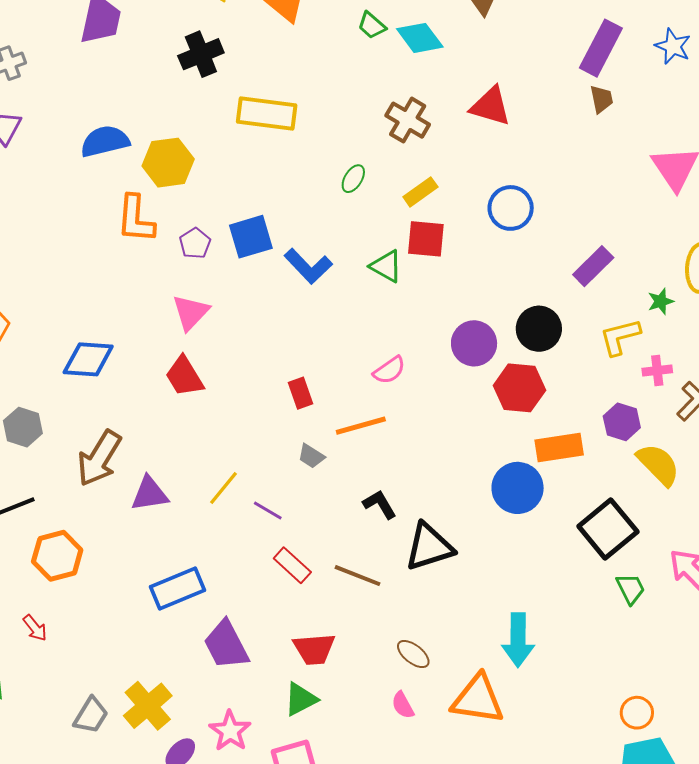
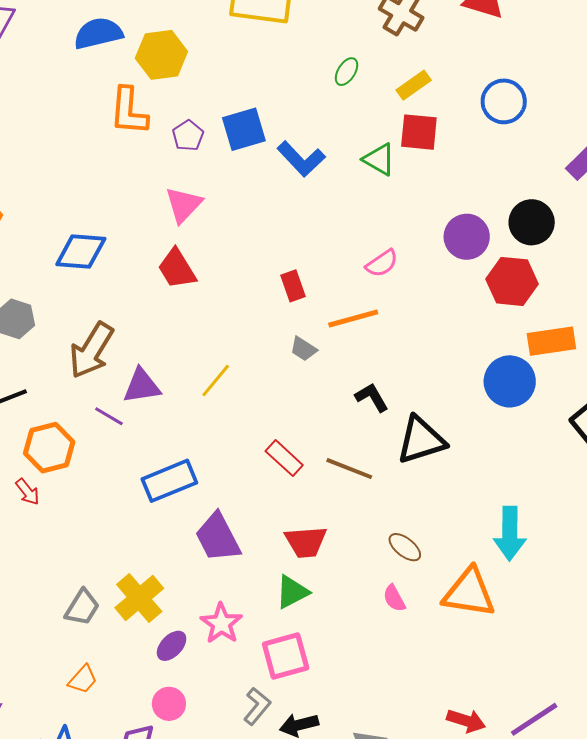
purple line: (268, 511) -> (109, 416), moved
red arrow: (35, 628) -> (27, 492), moved

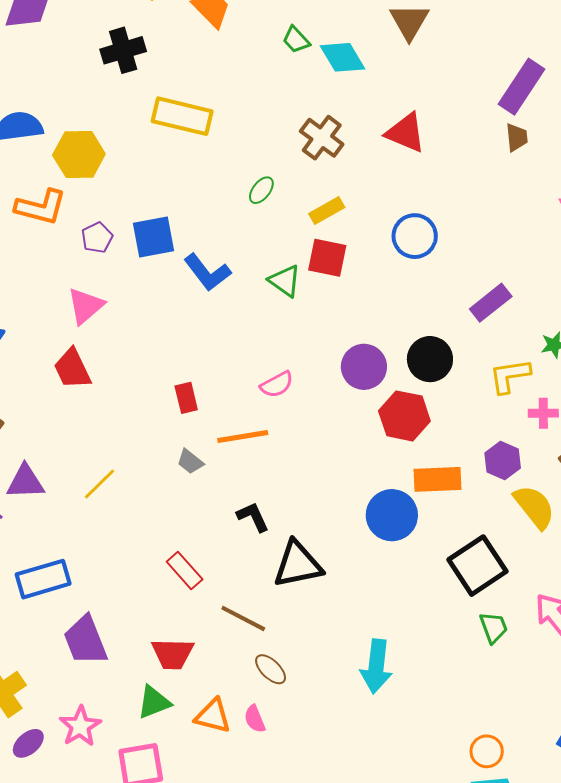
orange L-shape: (129, 111) -> (41, 207), turned -86
red rectangle: (284, 458) -> (185, 571), moved
brown line: (349, 469) -> (243, 618), moved
orange triangle: (469, 593) -> (213, 716), moved, size x0.7

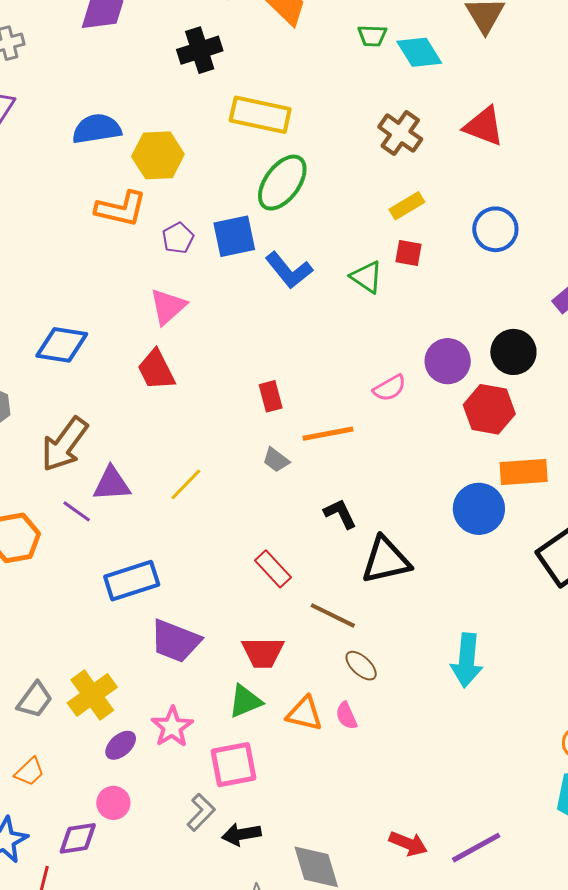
green trapezoid: (296, 40) -> (372, 36), turned -44
green ellipse: (261, 190) -> (282, 183), moved, size x2.0
red square: (327, 258) -> (408, 253), size x0.7
pink semicircle: (277, 385) -> (390, 388), moved
purple trapezoid: (85, 640) -> (175, 641), turned -46

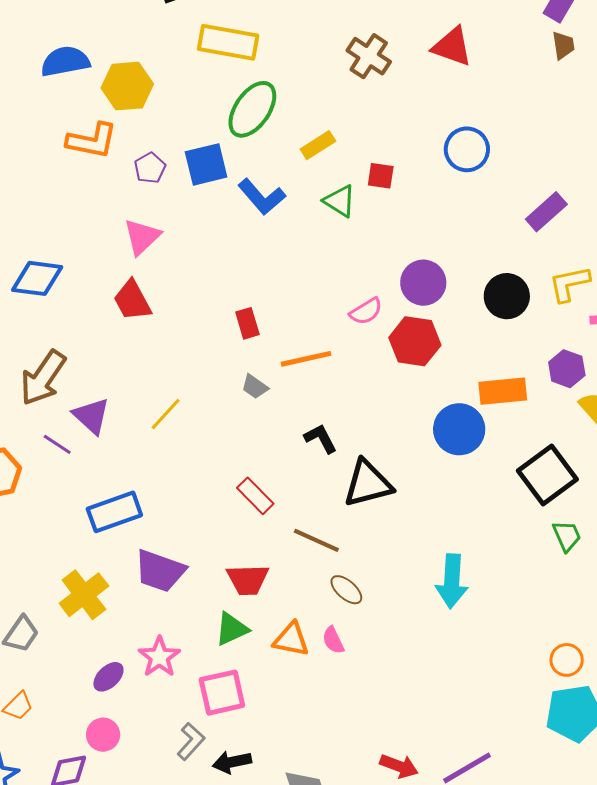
yellow rectangle: (407, 206) -> (318, 145), moved
black circle: (513, 352) -> (507, 296), moved
red hexagon: (489, 409) -> (415, 341), moved
purple triangle: (112, 484) -> (91, 416), turned 48
yellow cross: (92, 695) -> (84, 595), moved

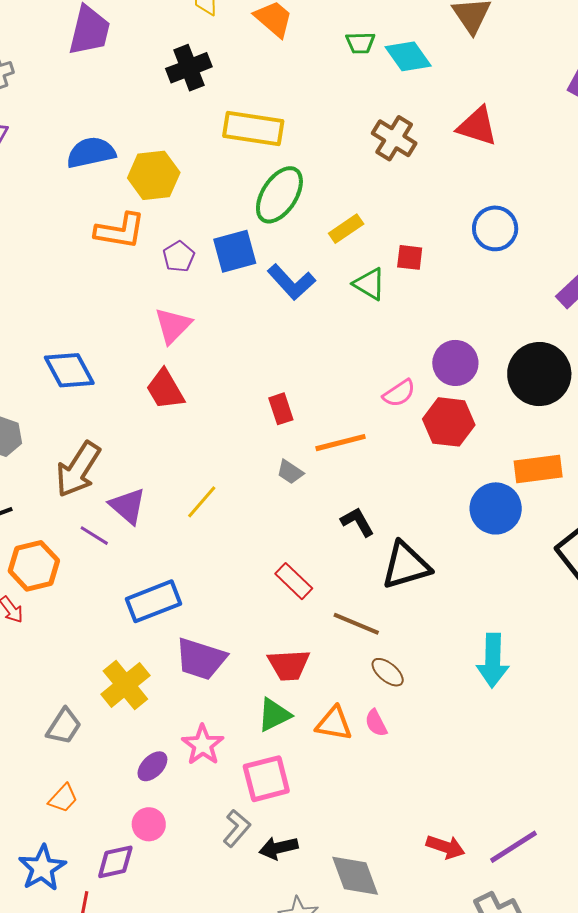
blue diamond: (37, 278) -> (69, 370), turned 56
black circle: (507, 296) -> (539, 374), size x1.4

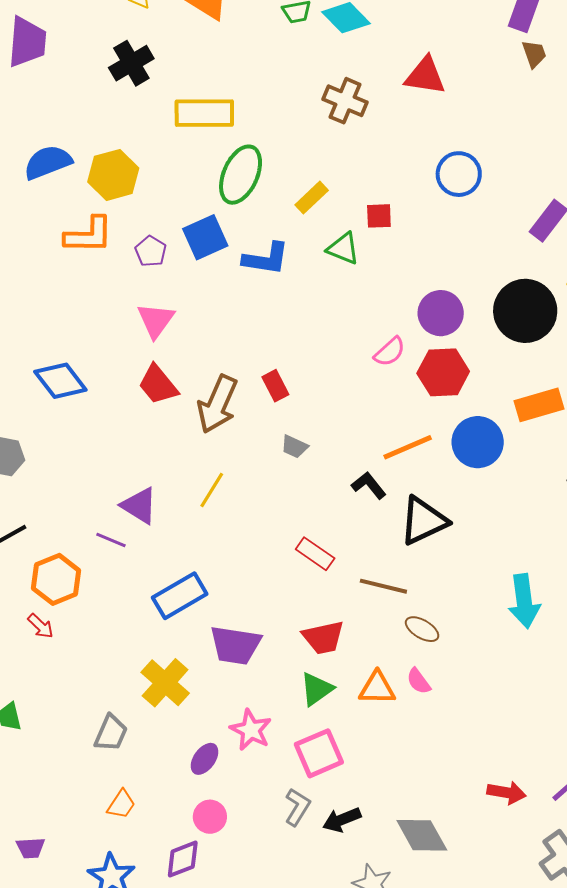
blue L-shape: (291, 282) -> (266, 259), turned -30
orange line: (340, 443) -> (408, 447), moved
brown arrow: (78, 469) -> (217, 404), moved
blue circle: (496, 508) -> (478, 442), moved

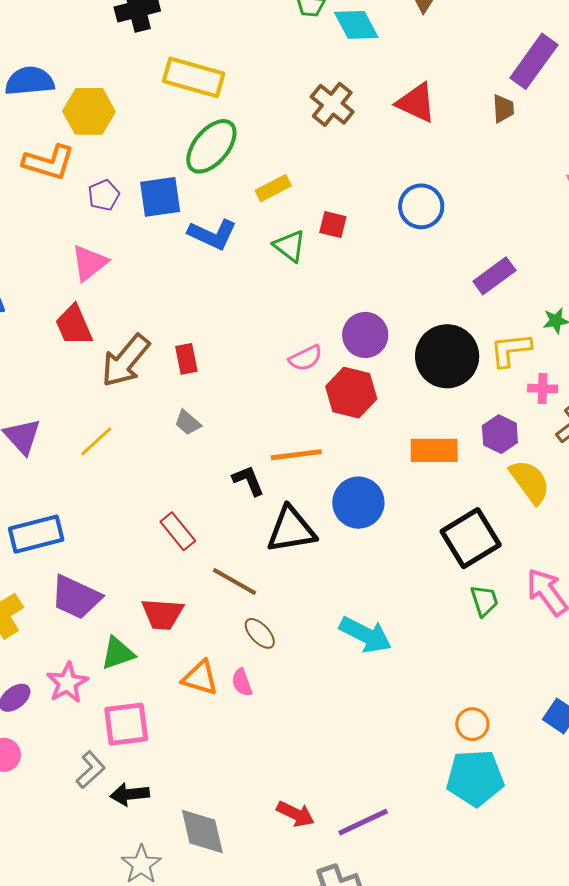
brown trapezoid: (534, 54) -> (503, 109), moved
blue circle: (478, 442) -> (358, 503), moved
cyan arrow: (524, 601) -> (366, 635), turned -72
green triangle: (317, 689) -> (118, 653), moved

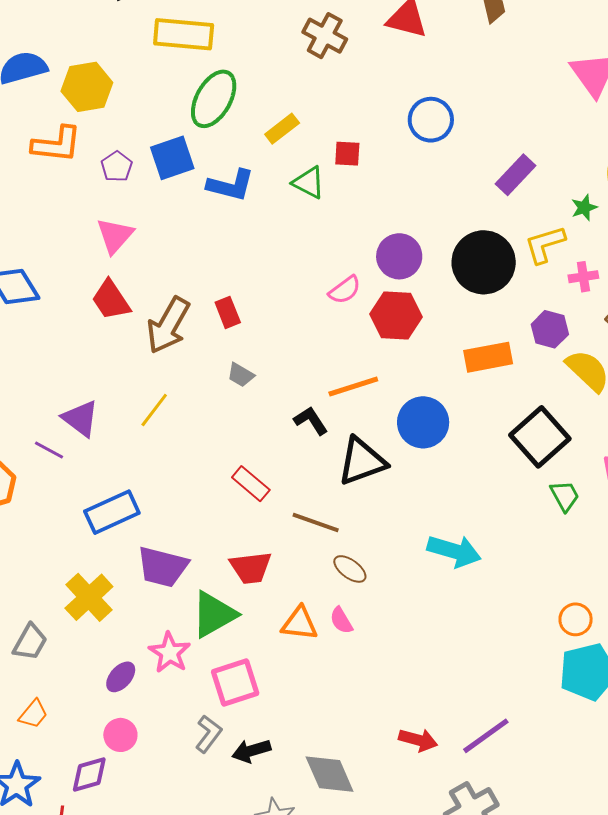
green triangle: (118, 653) -> (214, 614), size x1.4

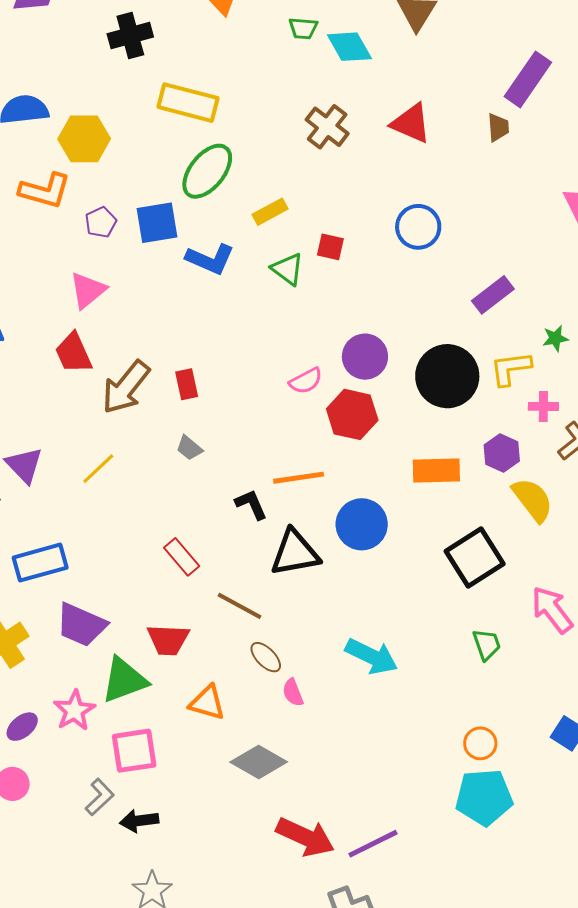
green trapezoid: (565, 496) -> (487, 644), moved
pink semicircle: (341, 620) -> (293, 693), moved
red arrow: (418, 740) -> (305, 837), size x1.5
gray diamond: (330, 774) -> (259, 762), moved, turned -46

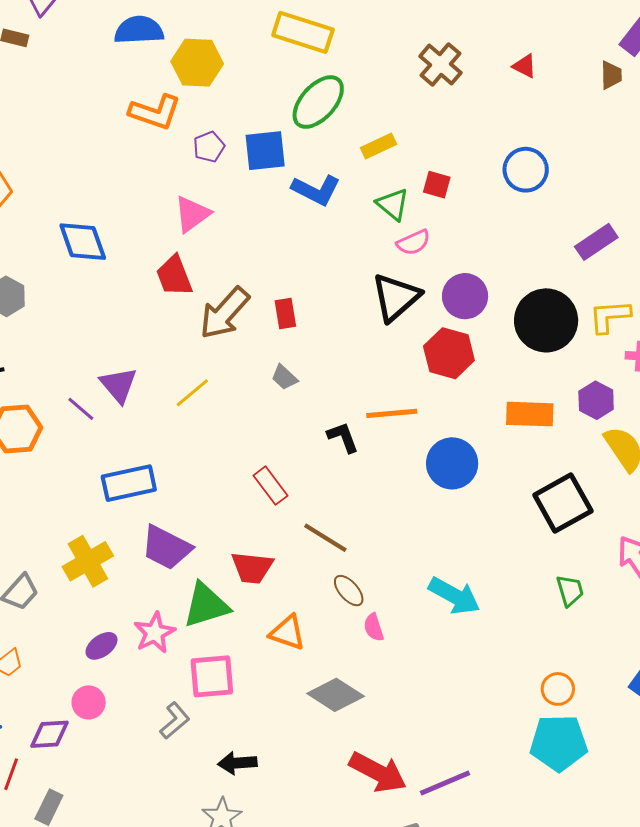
red triangle: (411, 123) -> (524, 66), size x0.6
pink semicircle: (306, 381) -> (413, 242), moved
black triangle: (295, 553) -> (396, 297), moved, turned -34
black arrow: (139, 821) -> (237, 763), moved

